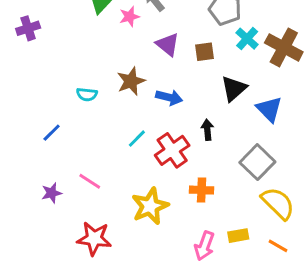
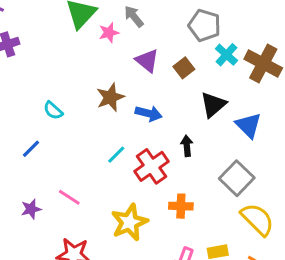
brown square: (204, 52) -> (184, 68), turned -30
cyan semicircle: (87, 94) -> (53, 111), moved, turned 36

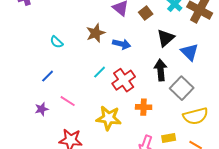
black arrow: (187, 146) -> (161, 70), moved, size x1.5
blue line: (31, 149) -> (48, 76), moved
yellow semicircle: (257, 219) -> (196, 116), turned 120
yellow star: (129, 222) -> (109, 118), turned 30

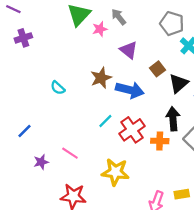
brown square: (146, 13) -> (157, 69), moved
blue arrow: (122, 44) -> (130, 90), size x1.4
blue line: (48, 76) -> (25, 131), moved
orange cross: (144, 107) -> (160, 141), moved

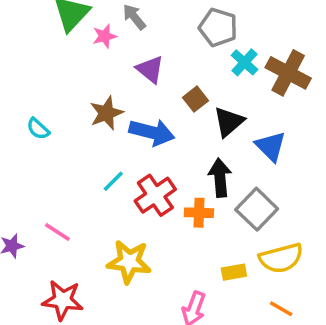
yellow rectangle: (182, 194) -> (234, 272), moved

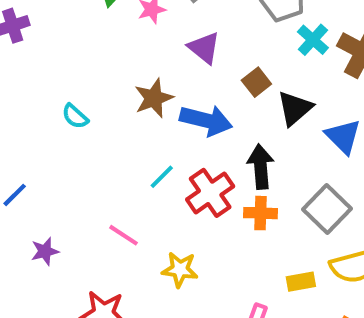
black arrow: (220, 178) -> (261, 167), moved
pink line: (57, 232) -> (123, 235), moved
yellow star: (129, 262) -> (180, 269), size x0.7

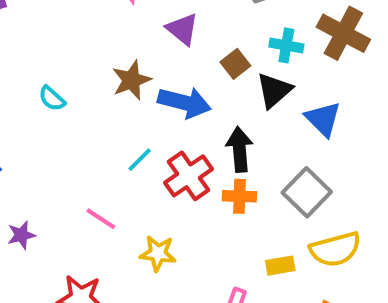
cyan cross: (313, 40) -> (286, 45), moved, turned -32

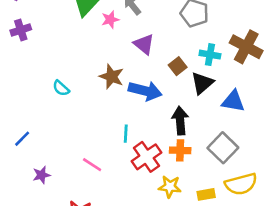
brown star: (131, 80) -> (111, 77), turned -30
blue triangle: (323, 119) -> (233, 101), turned -35
cyan line: (140, 160) -> (126, 134), moved, turned -42
red cross: (189, 176) -> (146, 157), moved
yellow star: (158, 253) -> (170, 187), moved

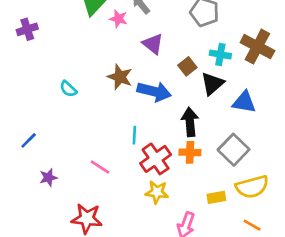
pink star: (110, 20) -> (119, 19), turned 30
yellow star: (170, 187) -> (157, 192), moved

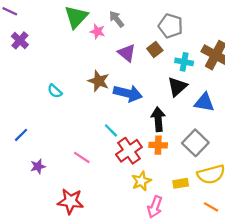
purple cross: (27, 29) -> (20, 40), turned -30
brown square: (187, 66) -> (155, 49), moved
cyan line: (134, 135) -> (111, 130), turned -48
yellow star: (157, 192) -> (141, 181), moved, turned -30

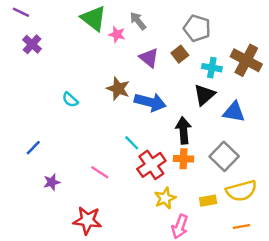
green triangle: (76, 17) -> (94, 18), turned -35
orange line: (211, 207) -> (241, 227), turned -40

